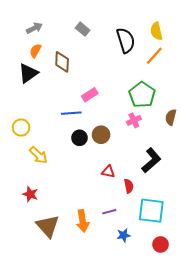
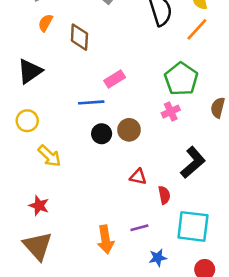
black triangle: (28, 73) -> (30, 71), moved
brown triangle: (48, 226) -> (38, 246), moved

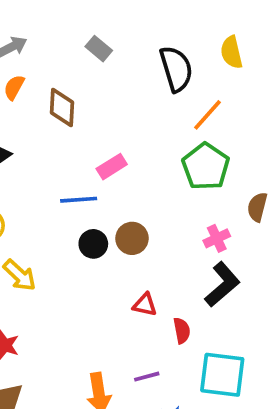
orange line: (197, 29) -> (208, 115), moved
pink cross: (171, 112) -> (217, 238), moved

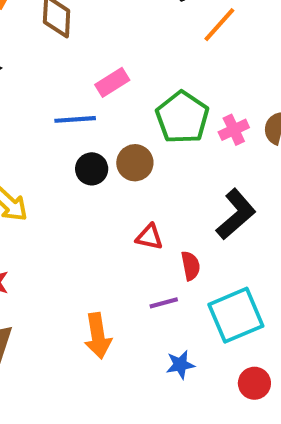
green pentagon: (206, 167) -> (182, 117), moved
pink cross: (217, 238) -> (234, 130), moved
cyan square: (222, 375) -> (236, 315), turned -30
purple line: (147, 377) -> (164, 303), moved

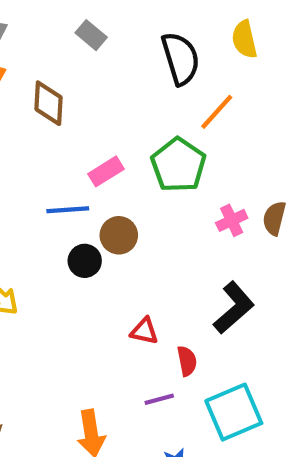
green pentagon: (182, 117) -> (178, 165), moved
brown circle: (135, 163) -> (119, 235), moved

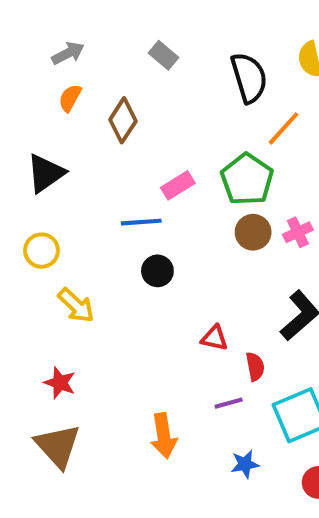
brown diamond: (49, 103) -> (123, 120), turned 30
brown circle: (119, 235) -> (253, 232), moved

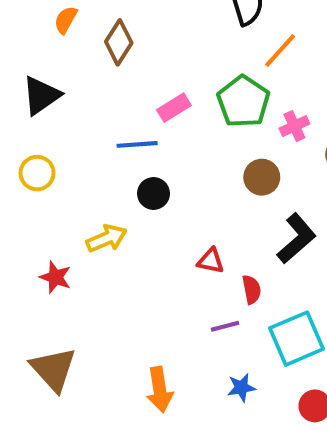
brown circle: (253, 232) -> (262, 177), moved
pink cross: (298, 232) -> (294, 126), moved
yellow arrow: (76, 305) -> (107, 238), moved, turned -66
red star: (60, 383) -> (55, 277), moved
orange arrow: (164, 436) -> (160, 390), moved

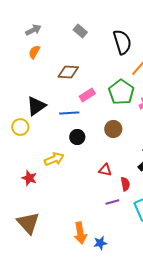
brown diamond: (119, 42) -> (68, 72), moved, turned 60
black triangle: (41, 95) -> (36, 106), moved
brown circle: (262, 177) -> (113, 129), moved
blue star: (241, 388) -> (100, 243), moved

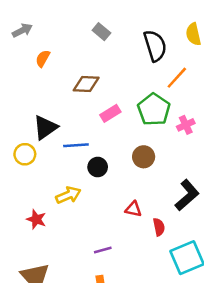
gray arrow: (33, 30) -> (22, 30), moved
blue line: (69, 113) -> (76, 145), moved
purple line: (112, 202) -> (103, 250), moved

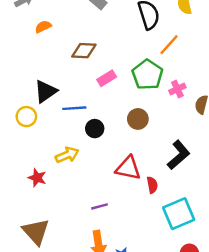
orange semicircle: (43, 58) -> (43, 27), turned 35
red triangle: (133, 209) -> (128, 168), size x1.6

